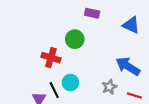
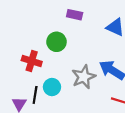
gray star: (109, 87) -> (84, 77), moved, size x1.5
black line: (54, 90) -> (35, 95), turned 35

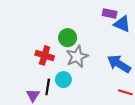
purple rectangle: (75, 15) -> (110, 14), moved
gray star: (84, 77) -> (77, 57), moved

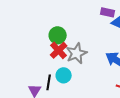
green circle: (68, 38) -> (58, 35), moved
red cross: (45, 55) -> (59, 50), moved, turned 30

